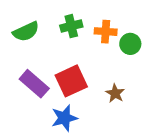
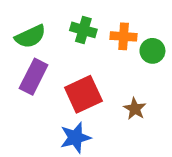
green cross: (71, 26) -> (83, 30), turned 30
purple rectangle: (34, 84) -> (34, 77), moved, turned 76

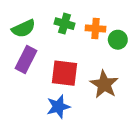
red square: (83, 94) -> (64, 73), turned 32
brown star: (135, 109) -> (104, 84), size x1.6

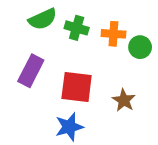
green semicircle: (24, 29) -> (43, 19), moved
brown star: (104, 84) -> (124, 100), size x0.7

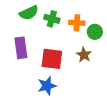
purple rectangle: (31, 71) -> (21, 48), turned -35
brown star: (124, 100) -> (84, 55), moved

